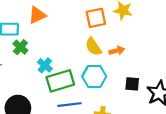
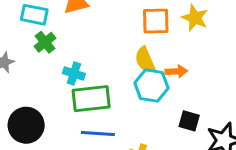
cyan cross: (45, 65) -> (74, 73), turned -32
cyan hexagon: (94, 76) -> (151, 86), moved

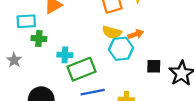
green cross: (45, 42) -> (39, 39), turned -32
yellow semicircle: (145, 60) -> (112, 32), turned -36

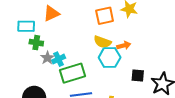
cyan cross: (65, 55) -> (59, 59), turned -32
gray star: (14, 60) -> (47, 58), moved

